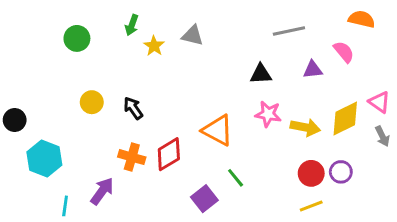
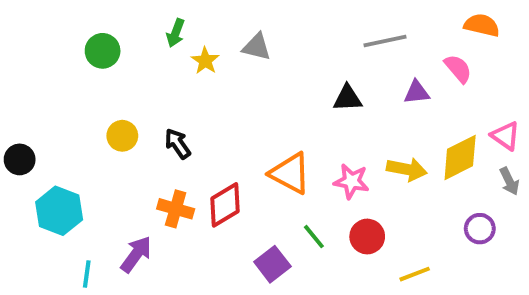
pink star: (268, 114) -> (351, 181), moved
purple circle: (341, 172) -> (480, 229), moved
red circle: (311, 173) -> (367, 237), moved

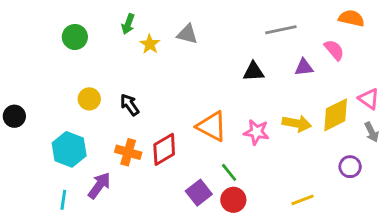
cyan hexagon: (59, 211) -> (69, 149), moved
red circle: (367, 237) -> (233, 200), moved

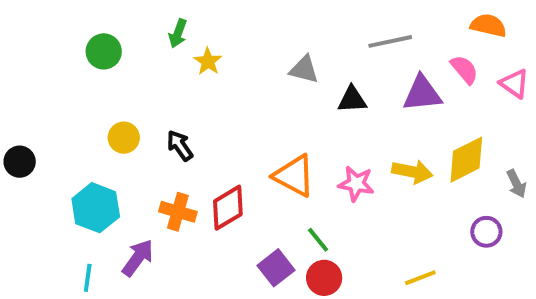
gray triangle: (187, 34) -> (304, 69), moved
purple triangle: (304, 67) -> (422, 94), size x1.5
pink triangle: (369, 99) -> (514, 84), moved

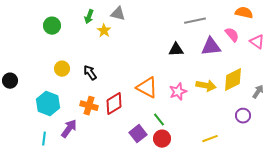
gray triangle: (304, 69) -> (118, 14), moved
pink star: (356, 184) -> (178, 92), turned -30
gray arrow: (516, 184) -> (258, 92), turned -120

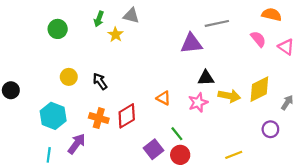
purple triangle: (211, 47) -> (191, 43), moved
black triangle: (176, 50) -> (206, 78), moved
orange triangle: (147, 88) -> (163, 98), size x0.6

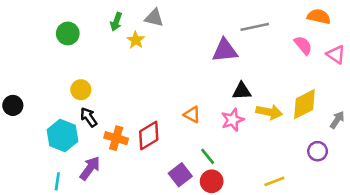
black arrow: (100, 81) -> (89, 117), moved

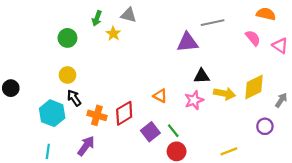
green circle: (68, 33) -> (67, 38), moved
purple arrow: (90, 168) -> (86, 146), moved
purple square: (180, 175) -> (150, 132), moved

